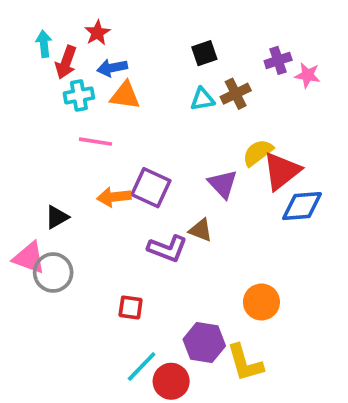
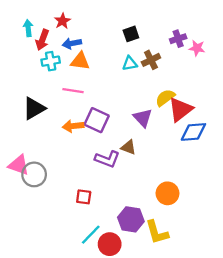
pink line: (96, 142) -> (73, 91), moved
black triangle: (57, 217) -> (34, 108), moved, size x1.5

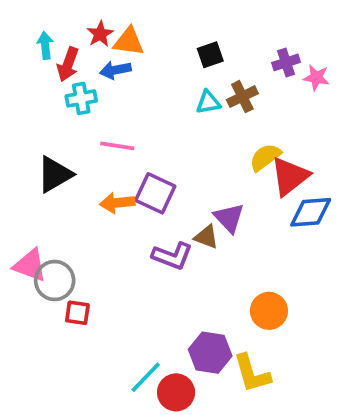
orange triangle: (80, 61) -> (129, 42), moved
purple triangle: (143, 118) -> (229, 218), moved
red square: (84, 197) -> (77, 313), moved

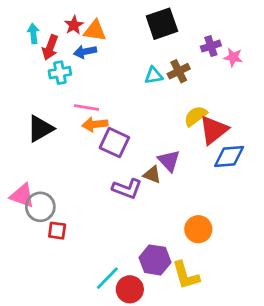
black square: (210, 55) -> (162, 24), moved, size x1.6
orange arrow: (117, 203) -> (95, 124), moved

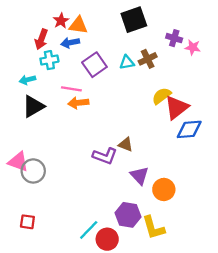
cyan arrow: (33, 33) -> (27, 80), moved, turned -98
purple cross: (211, 46) -> (174, 38), turned 35
purple square: (114, 143) -> (94, 65), moved, turned 30
purple triangle: (169, 161) -> (140, 176), moved
red square: (57, 231) -> (27, 222), moved

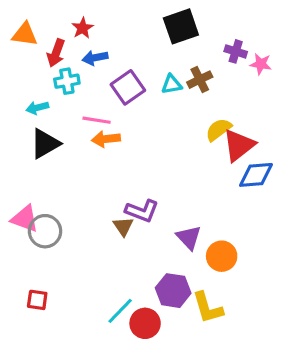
orange triangle: (78, 25) -> (25, 34), moved
brown triangle: (126, 144) -> (123, 226), moved, turned 35

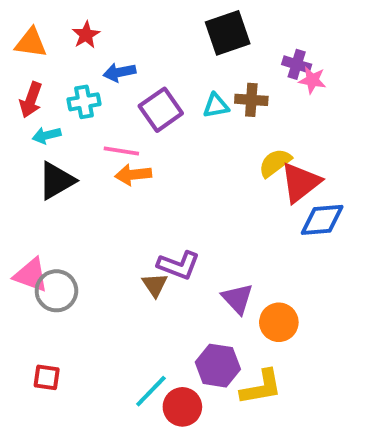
red star: (83, 28) -> (86, 35), moved
red arrow: (56, 53) -> (31, 100), moved
pink star: (261, 64) -> (312, 80), moved
brown cross: (200, 80) -> (251, 100), turned 30
yellow L-shape: (208, 308) -> (261, 387), turned -84

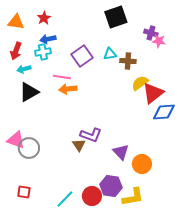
blue arrow: (119, 72) -> (48, 39), moved
brown cross: (251, 100) -> (128, 61), moved
cyan line: (151, 391) -> (65, 199), moved
red circle: (182, 407) -> (92, 196), moved

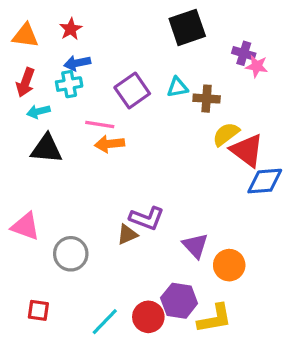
black triangle: (29, 92) -> (46, 149), turned 35
red triangle: (153, 93) -> (247, 150), turned -45
brown triangle: (79, 145) -> (127, 234), turned 40
gray circle: (29, 148) -> (71, 254), moved

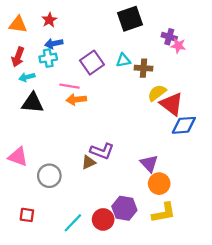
purple triangle: (195, 246) -> (149, 163), moved
yellow L-shape: (215, 318) -> (164, 213), moved

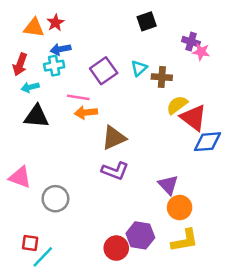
black square: (130, 19) -> (147, 21), size x0.7
orange triangle: (18, 24) -> (34, 28), moved
cyan triangle: (123, 60) -> (139, 68), turned -32
brown triangle: (89, 162) -> (114, 138), moved, size x1.5
cyan line: (73, 223) -> (43, 257), moved

